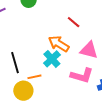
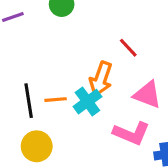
orange arrow: (59, 44) -> (101, 79), turned -110
orange line: (34, 77) -> (56, 100), moved

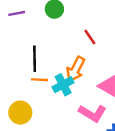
red line: (128, 48) -> (90, 37), moved
black line: (29, 101) -> (35, 59), moved

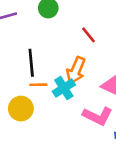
yellow circle: (20, 113) -> (21, 109), moved

